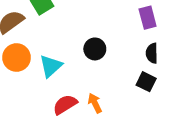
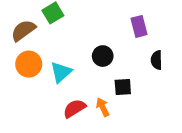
purple rectangle: (148, 18) -> (139, 26), moved
black square: (146, 82) -> (123, 87), moved, turned -30

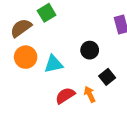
cyan triangle: (61, 72) -> (54, 64), turned 30
black square: (123, 87) -> (107, 77), turned -35

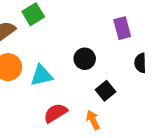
orange arrow: (90, 94) -> (93, 120), moved

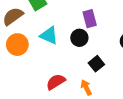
purple rectangle: (122, 28) -> (90, 19), moved
cyan triangle: (42, 75) -> (49, 36), moved, turned 36

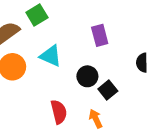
black circle: (79, 38) -> (87, 76), moved
red semicircle: (56, 82) -> (59, 112), turned 108

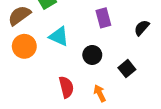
black semicircle: (142, 63) -> (142, 28), moved, turned 42
black square: (108, 90) -> (127, 69), moved

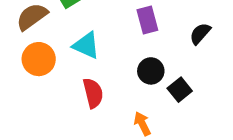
black circle: (92, 55) -> (151, 71), moved
red semicircle: (66, 87) -> (93, 93), moved

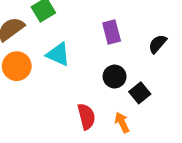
red semicircle: (93, 93) -> (86, 117), moved
orange arrow: (142, 124) -> (122, 122), moved

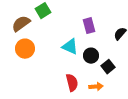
cyan triangle: (58, 54) -> (70, 47), moved
orange arrow: (122, 122) -> (96, 87), turned 112

